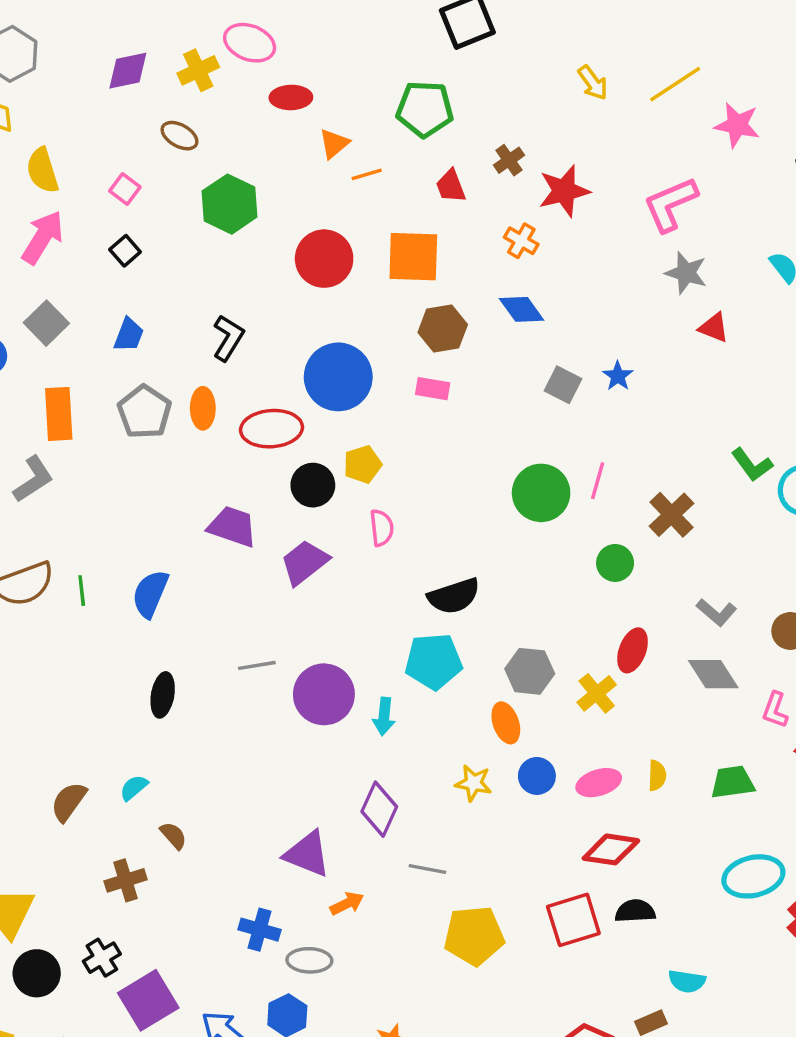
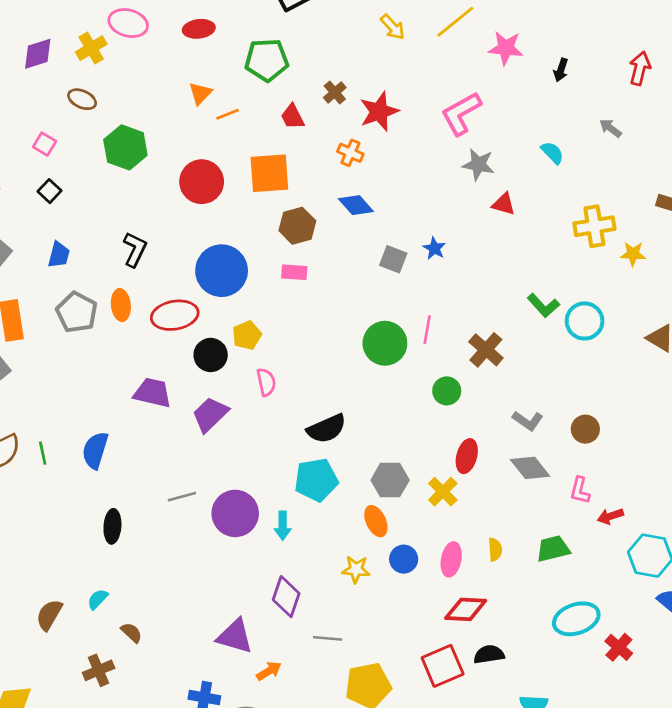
red ellipse: (291, 97) -> (199, 29), moved
pink ellipse: (599, 783) -> (451, 559), turned -56

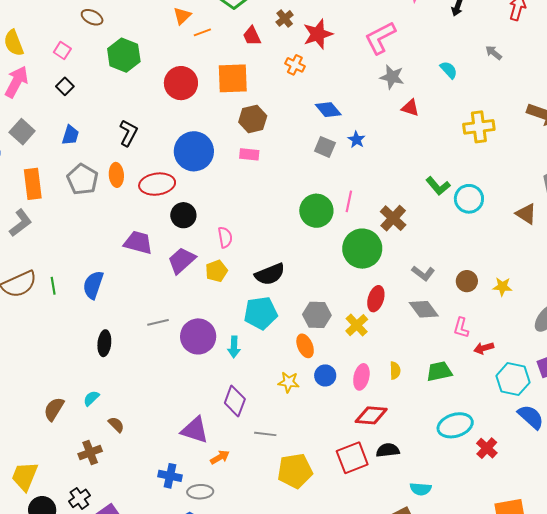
blue diamond: (356, 205) -> (328, 110), moved
yellow star: (633, 254) -> (502, 287), moved
yellow pentagon: (247, 335) -> (216, 271), moved
green circle: (447, 391) -> (362, 249), size x1.8

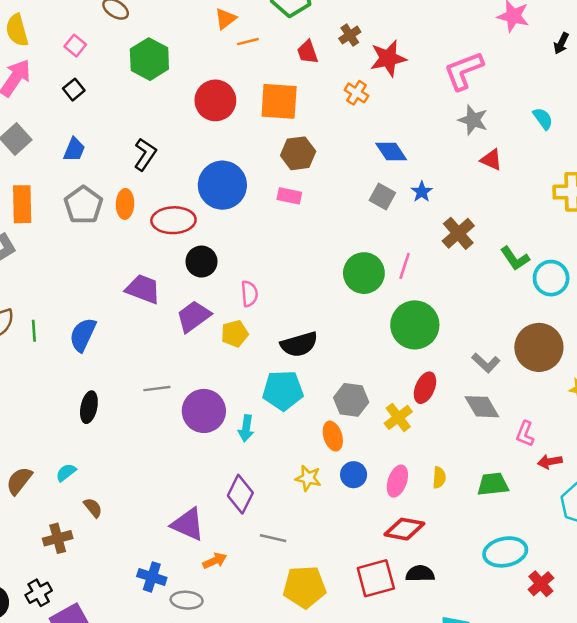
brown cross: (393, 218) -> (458, 233), moved
brown circle: (467, 281) -> (539, 347), moved, size x1.8

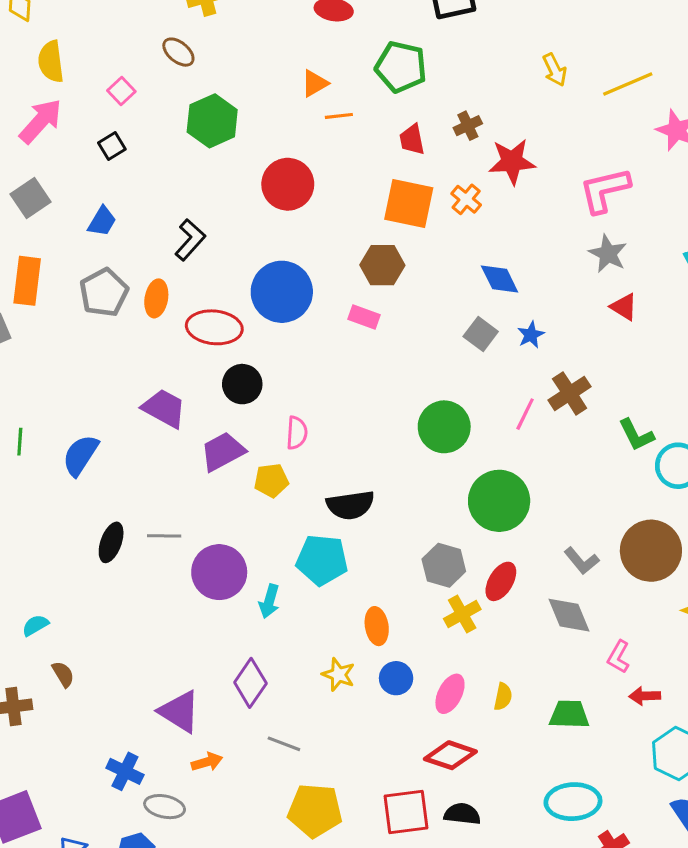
orange square: (279, 101) -> (409, 204), moved
pink line: (405, 266) -> (525, 414), moved
gray hexagon: (351, 400) -> (444, 565), moved
black ellipse: (89, 407) -> (111, 542), moved

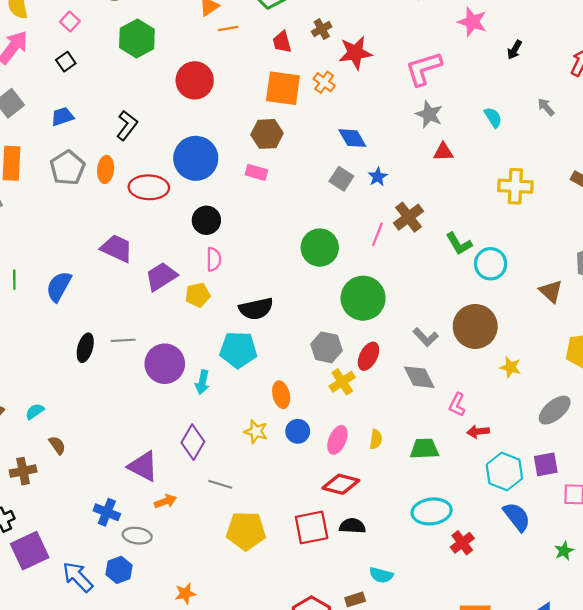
blue trapezoid: (102, 221) -> (62, 117), turned -135
red triangle: (624, 307) -> (443, 152), turned -30
black circle: (242, 384) -> (206, 220), moved

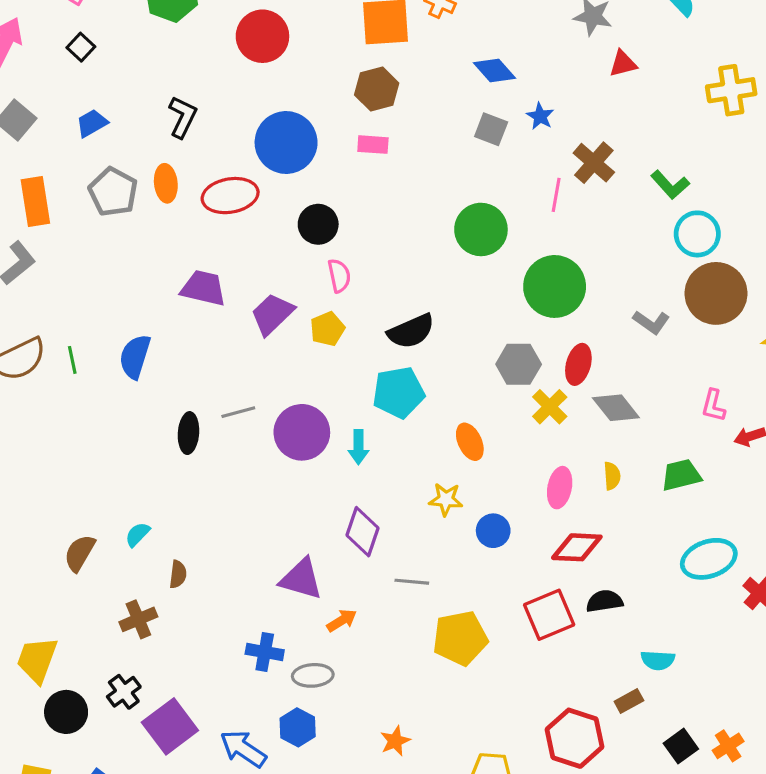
cyan circle: (491, 264) -> (697, 234), moved
gray diamond: (419, 377) -> (616, 408), moved
blue circle: (298, 431) -> (493, 531), moved
brown semicircle: (57, 445) -> (178, 574), turned 54

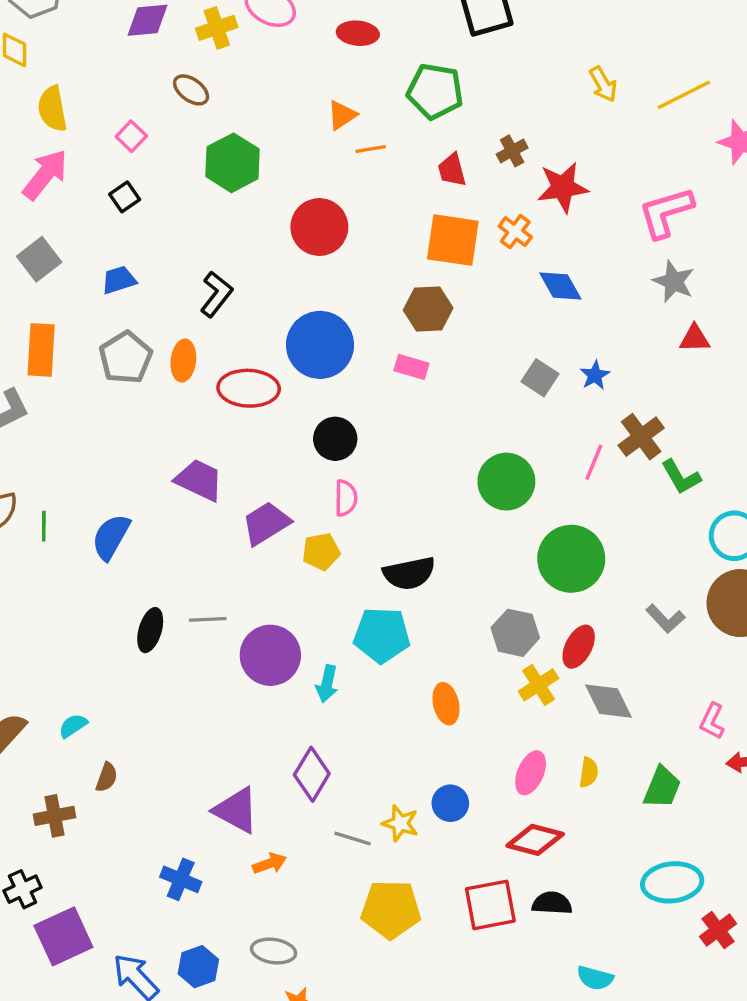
blue diamond: (494, 71) -> (560, 286), moved
green L-shape: (670, 185) -> (681, 477), moved
green trapezoid: (681, 475) -> (662, 787), turned 114
yellow star: (446, 499) -> (400, 823), moved
gray ellipse: (313, 675) -> (274, 951), moved

